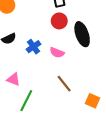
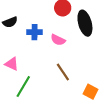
blue cross: (34, 47) -> (35, 32), turned 32

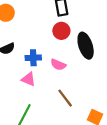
pink triangle: (12, 64) -> (28, 79), moved

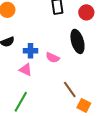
red circle: (61, 31) -> (86, 12), moved
brown line: (65, 98) -> (70, 90), moved

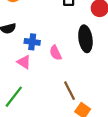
pink semicircle: (53, 58) -> (55, 53), turned 32

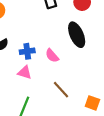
brown line: (70, 91) -> (61, 90), moved

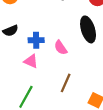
brown line: (61, 90) -> (66, 83), turned 60

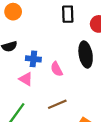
brown line: (66, 83) -> (57, 104), turned 36

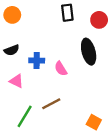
pink triangle: (26, 79) -> (16, 81), moved
brown line: (57, 104) -> (51, 104), moved

